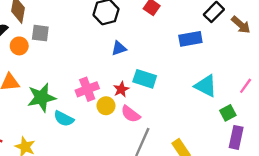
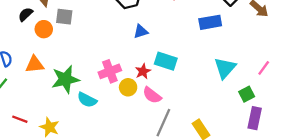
cyan triangle: (206, 86) -> (225, 68), turned 45

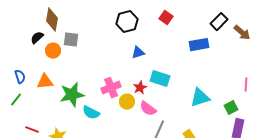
cyan triangle: (225, 68) -> (200, 98), moved, turned 30
pink line: (264, 68) -> (246, 85), turned -32

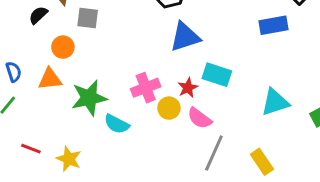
orange circle: (53, 51) -> (63, 47), moved
blue triangle: (138, 53) -> (185, 37), size x1.6

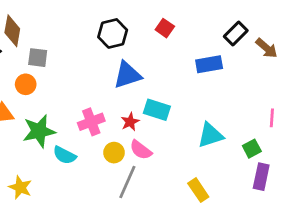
orange circle: (63, 47) -> (26, 84), moved
yellow circle: (169, 108) -> (114, 153), moved
gray line: (214, 153) -> (127, 182), moved

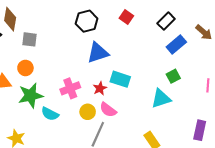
black rectangle: (236, 33) -> (166, 21), moved
blue rectangle: (209, 64) -> (176, 45), moved, turned -30
orange circle: (26, 84) -> (25, 68), moved
green square: (252, 149) -> (173, 76), moved

